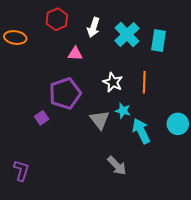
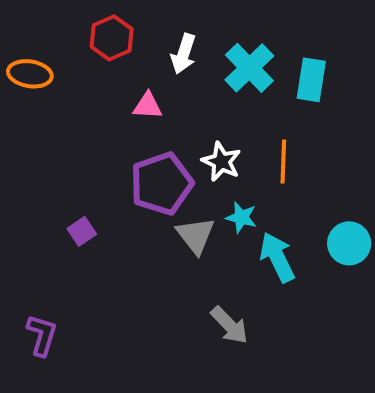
purple pentagon: (65, 93) -> (162, 184), moved

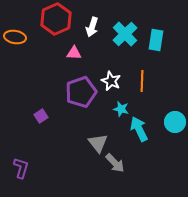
red hexagon: (112, 38) -> (56, 19), size x1.4
gray triangle: (195, 235) -> (98, 143), moved

